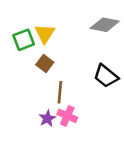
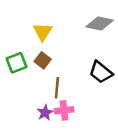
green square: (24, 40) -> (16, 63), moved
pink cross: (67, 116) -> (64, 110), turned -30

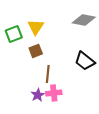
brown square: (43, 60) -> (36, 51), turned 32
green square: (16, 63) -> (14, 34), moved

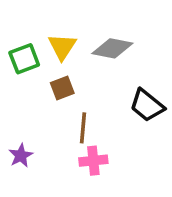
gray diamond: (84, 20) -> (112, 48), moved
purple star: (38, 95) -> (21, 156), moved

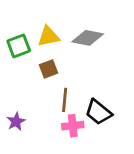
yellow triangle: (62, 47) -> (48, 36), turned 45
black trapezoid: (147, 105) -> (98, 112), moved

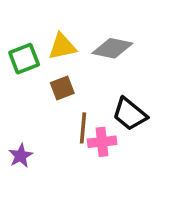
black trapezoid: (98, 112) -> (130, 114), moved
pink cross: (73, 126) -> (102, 142), moved

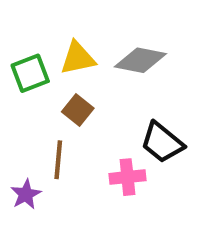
brown square: (62, 88) -> (78, 110), turned -30
brown line: (83, 128) -> (58, 160), moved

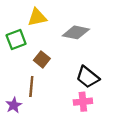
yellow triangle: (78, 58) -> (37, 17), moved
pink cross: (127, 177) -> (83, 102), moved

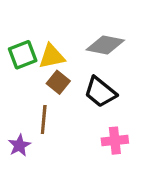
yellow triangle: (37, 17) -> (52, 56), moved
black trapezoid: (88, 77) -> (100, 92), moved

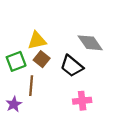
gray diamond: (105, 45) -> (90, 43), moved, turned 44
green square: (23, 55) -> (16, 61), moved

